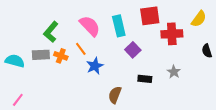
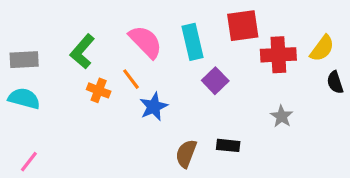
yellow semicircle: (199, 19) -> (322, 48), moved
gray rectangle: (41, 55) -> (24, 60), moved
black rectangle: (145, 79) -> (228, 145), moved

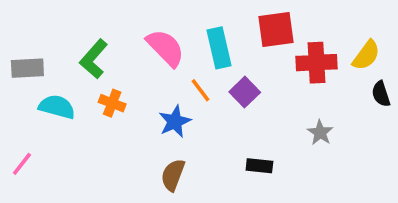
orange line: (131, 79) -> (201, 90), moved
cyan semicircle: (24, 99) -> (57, 107), moved
brown semicircle: (186, 154) -> (173, 175), moved
pink line: (29, 162) -> (22, 164), moved

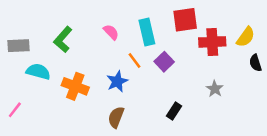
pink semicircle: (166, 48) -> (111, 32), size x0.6
orange cross: (112, 103) -> (75, 86), moved, size x1.5
black rectangle: (259, 166) -> (174, 111), turned -63

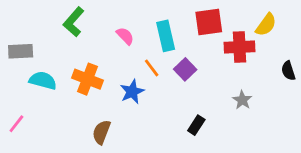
yellow semicircle: (246, 37) -> (266, 25), moved
green L-shape: (63, 39) -> (74, 22), moved
orange cross: (75, 86) -> (88, 79), moved
brown semicircle: (116, 117) -> (101, 132), moved

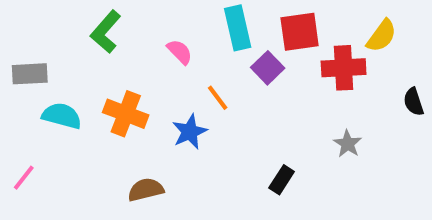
cyan rectangle: (166, 36) -> (238, 28), moved
purple square: (185, 69) -> (268, 68), moved
brown semicircle: (101, 132) -> (146, 190), turned 55

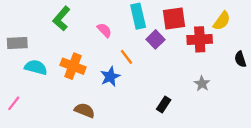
brown semicircle: (146, 190) -> (85, 110), turned 36

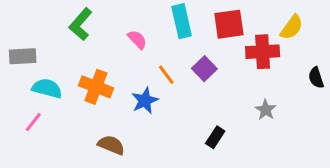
purple square: (156, 39) -> (204, 69), moved
pink line: (14, 103) -> (33, 122), moved

